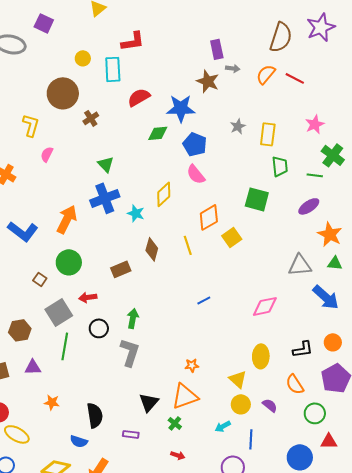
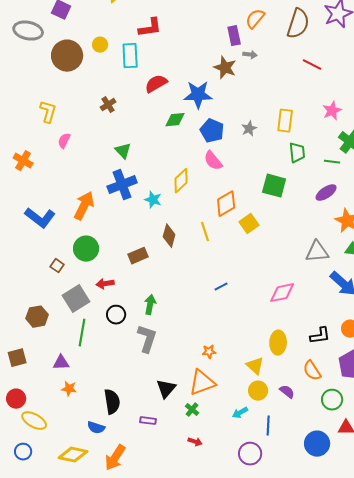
orange semicircle: (266, 74) -> (255, 19), moved
brown circle: (63, 93) -> (67, 56), moved
gray star: (238, 126) -> (249, 129), moved
purple triangle: (33, 367) -> (61, 363), moved

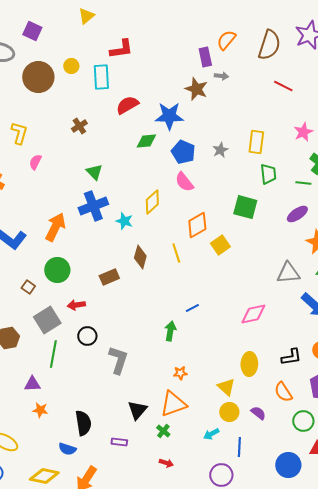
green arrow: (150, 305) -> (170, 331), moved

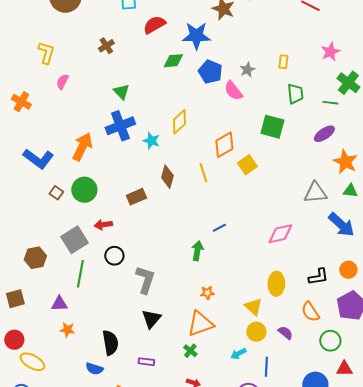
yellow rectangle: (256, 142) -> (283, 62), size x0.6
pink semicircle: (184, 182) -> (233, 91), moved
brown square: (28, 287) -> (56, 193), moved
black triangle: (137, 410) -> (151, 319), moved

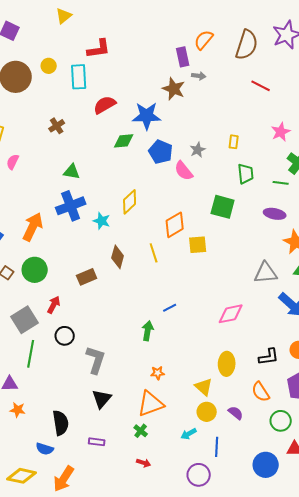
green triangle: (121, 92) -> (72, 172), turned -36
purple ellipse: (324, 134) -> (275, 214), turned 45
yellow square: (247, 165) -> (198, 245), turned 30
red arrow: (103, 225) -> (54, 305), turned 126

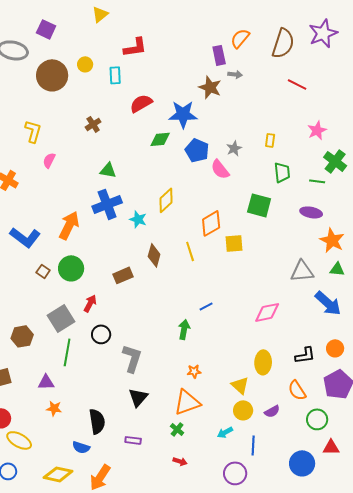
cyan rectangle: (79, 77) -> (115, 75), size x0.7
purple semicircle: (236, 413) -> (272, 411), turned 112

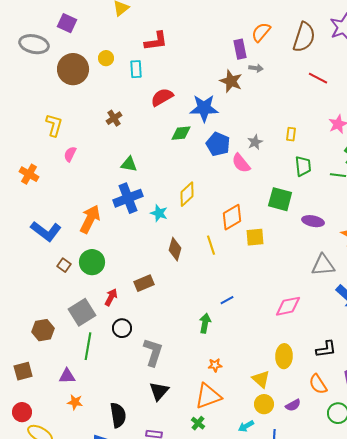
purple ellipse: (311, 212) -> (313, 221), moved
brown rectangle: (123, 275) -> (144, 283), moved

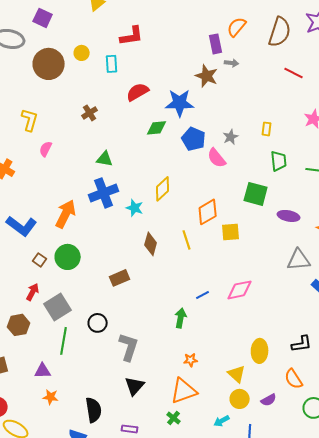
red arrow: (111, 297) -> (33, 292), moved
pink diamond: (288, 306) -> (240, 290), moved

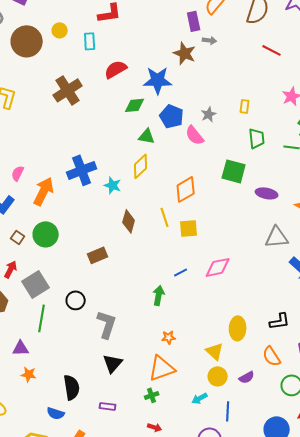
brown cross: (90, 113) -> (68, 90), size x1.8
pink semicircle: (46, 149) -> (18, 173), moved
green triangle: (105, 159) -> (147, 136), moved
yellow square: (231, 232) -> (189, 228), moved
green cross: (174, 418) -> (152, 395), turned 32

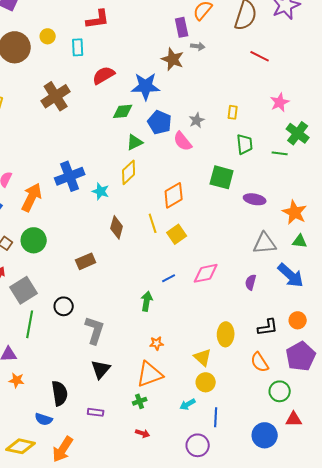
green triangle: (147, 136) -> (135, 142), turned -36
yellow square: (189, 228) -> (177, 234), turned -30
purple semicircle: (247, 377) -> (251, 282), moved, turned 133

